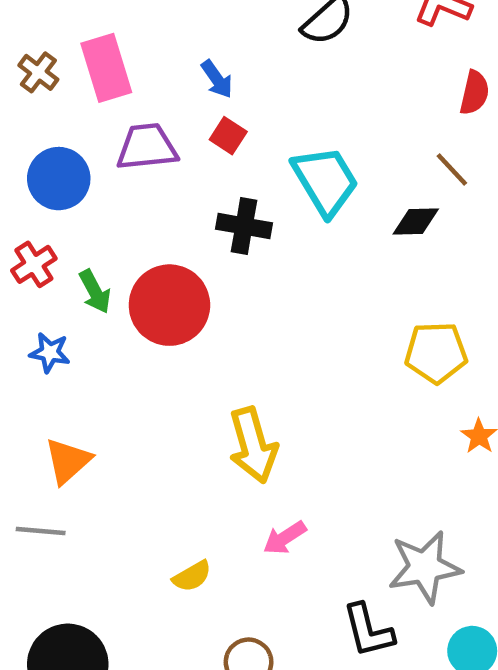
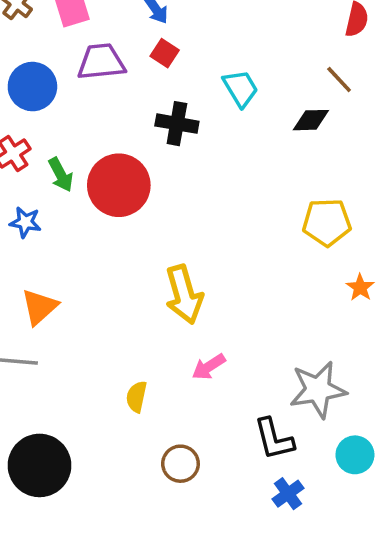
cyan trapezoid: (325, 181) -> (240, 88), size x0.7
yellow semicircle: (192, 576) -> (136, 397), turned 132

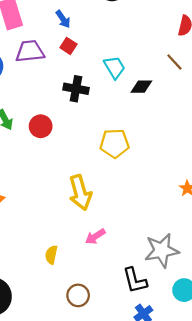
black diamond: (311, 120) -> (141, 87), moved
red circle: (119, 185) -> (41, 126), size x0.6
yellow pentagon: (327, 222) -> (115, 143), moved

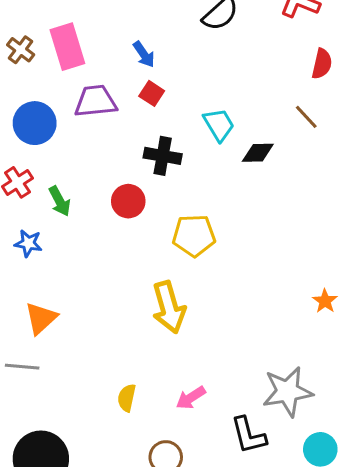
red circle: (41, 126) -> (128, 201), moved
yellow pentagon: (115, 143) -> (194, 235), moved
pink arrow: (95, 237) -> (191, 398), moved

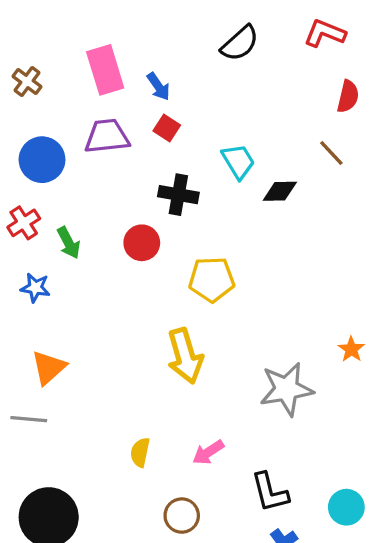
pink rectangle: (67, 47) -> (105, 70), moved
gray star: (287, 392) -> (286, 389), moved

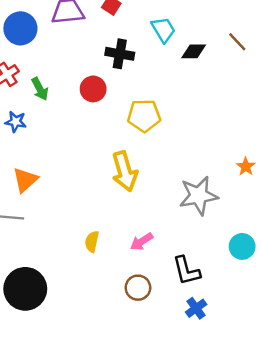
brown line: (331, 153) -> (237, 42), moved
cyan circle: (346, 507) -> (242, 246), moved
brown circle: (182, 516) -> (138, 288), moved

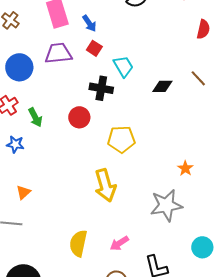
cyan trapezoid: (163, 30) -> (123, 66), moved
orange star: (246, 166) -> (185, 168), moved
orange triangle: (25, 180) -> (23, 192), size x0.7
yellow semicircle: (92, 242) -> (78, 243), size x1.5

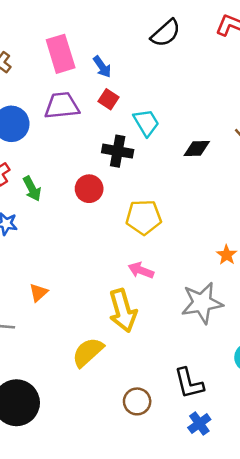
yellow arrow: (105, 185) -> (123, 311), moved
orange triangle: (23, 192) -> (38, 292), moved
yellow semicircle: (78, 243) -> (88, 352), turned 36
pink arrow: (119, 243) -> (141, 270), moved, turned 54

